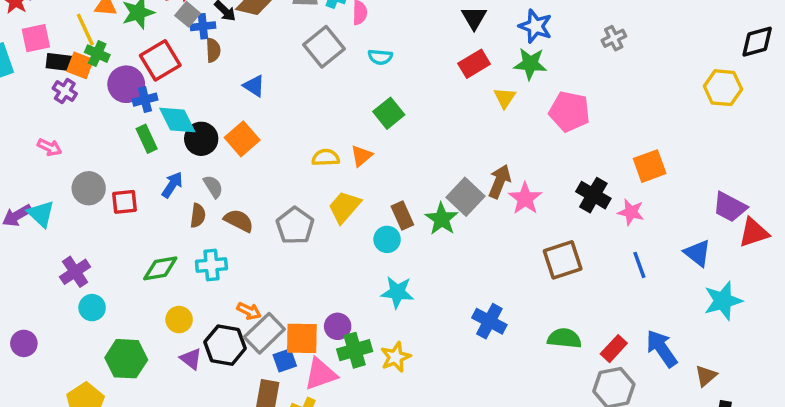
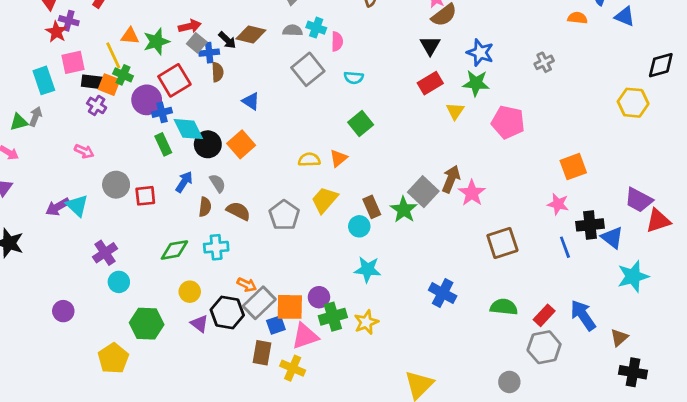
black cross: (593, 195) -> (590, 225), moved, turned -36

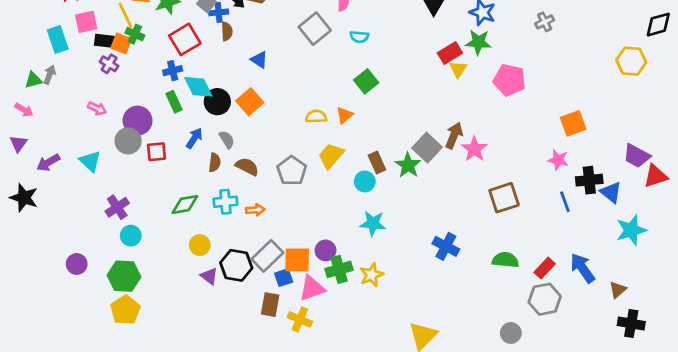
red rectangle: (430, 83) -> (450, 53), moved
purple circle: (147, 100) -> (138, 121), moved
purple arrow: (58, 207) -> (48, 163), moved
orange arrow: (247, 285) -> (255, 210), moved, turned -30
green hexagon: (147, 324) -> (124, 276), moved

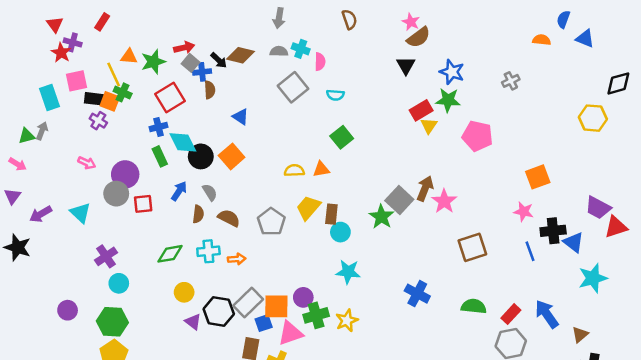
orange triangle: (344, 115) -> (321, 169), turned 30
brown rectangle: (377, 163) -> (331, 214), moved, turned 30

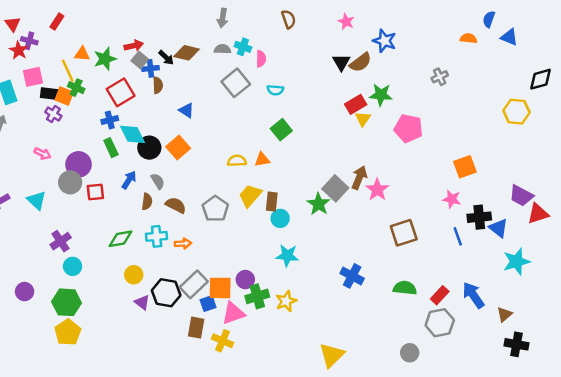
brown semicircle: (419, 37) -> (360, 62), moved
blue star: (452, 72) -> (384, 41), moved

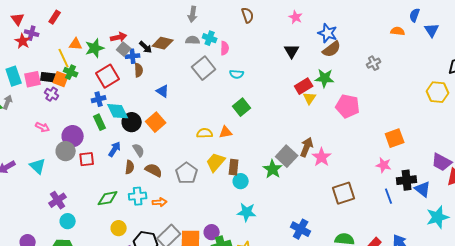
blue triangle: (509, 37) -> (432, 30), turned 35
brown semicircle: (360, 62) -> (332, 49), moved
pink square: (33, 77) -> (33, 79), moved

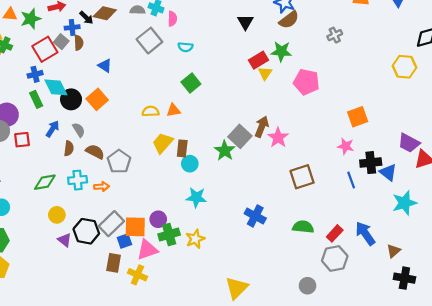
gray square: (124, 49) -> (61, 42), moved
gray pentagon: (187, 173) -> (119, 161), moved

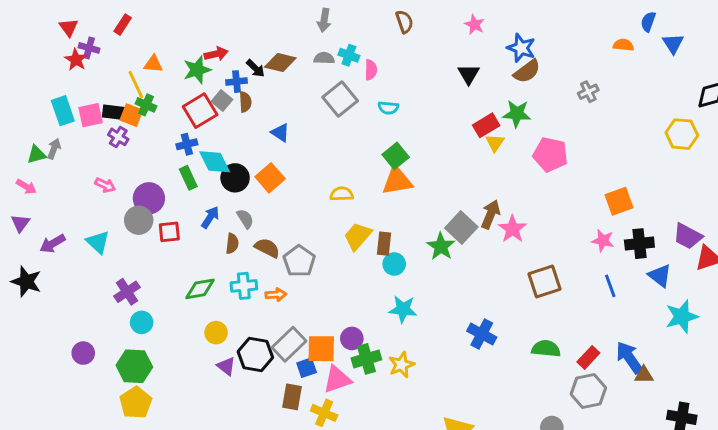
green star: (31, 19) -> (197, 70), moved
orange triangle: (173, 110) -> (397, 181), moved, size x1.6
black cross: (371, 163) -> (639, 244), moved
brown triangle: (394, 251) -> (644, 375), moved, turned 40

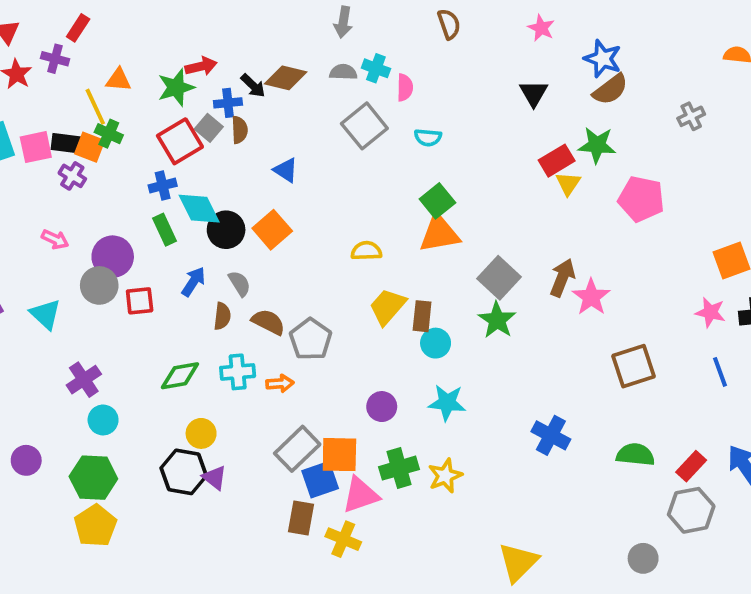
purple cross: (89, 48) -> (55, 59), moved
gray square: (461, 227) -> (499, 278), moved
purple circle: (352, 338) -> (382, 407), moved
black hexagon: (255, 355) -> (184, 472), moved
blue square: (307, 368) -> (320, 480), size x1.4

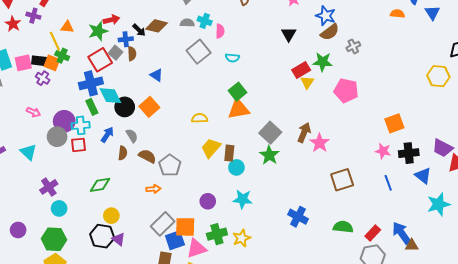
gray cross: (691, 116) -> (353, 46), moved
blue cross: (163, 186) -> (91, 83), size x1.6
cyan cross: (238, 372) -> (81, 125), moved

